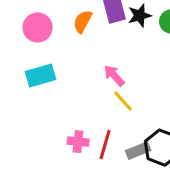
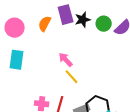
cyan rectangle: (41, 76) -> (17, 60), turned -66

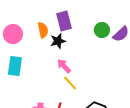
black star: (83, 20) -> (58, 41), moved
orange semicircle: (45, 24) -> (43, 30), turned 140

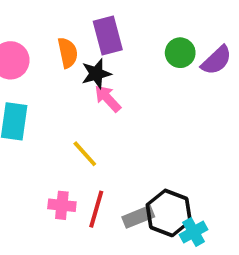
pink arrow: (64, 66) -> (108, 98), moved
yellow line: (70, 83) -> (85, 154), moved

